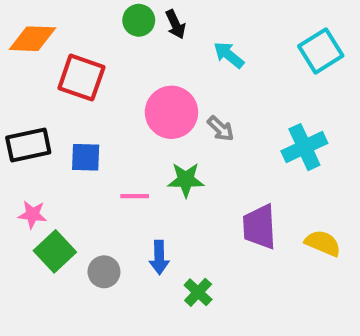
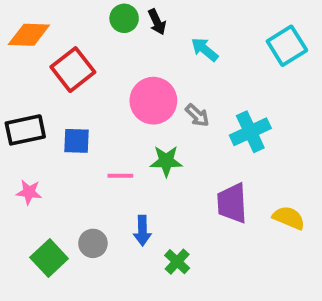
red square: (81, 78) -> (73, 70), turned 33
cyan cross: (304, 147) -> (250, 132), moved
green square: (55, 251) -> (49, 258), moved

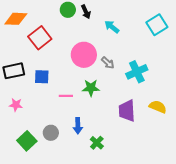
yellow semicircle: (289, 218) -> (158, 107), moved

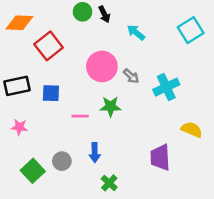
purple trapezoid: (127, 111) -> (160, 157), moved
green cross: (97, 143) -> (109, 183), moved

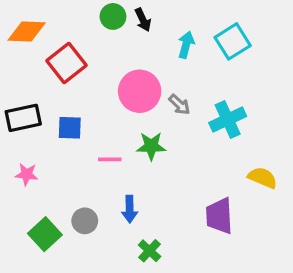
cyan square: (191, 30) -> (233, 41), moved
cyan arrow: (136, 32) -> (186, 45), turned 66

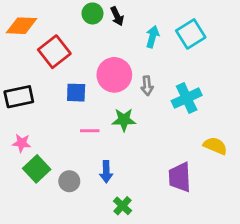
gray arrow: (179, 105) -> (147, 86), turned 42
blue square: (70, 128) -> (76, 93), moved
green square: (45, 234) -> (37, 169), moved

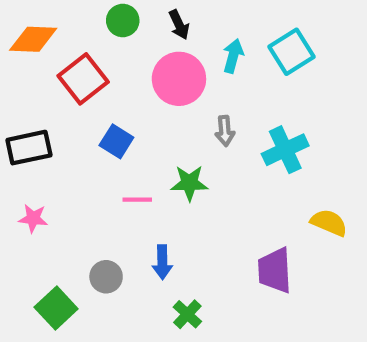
green circle: (92, 13) -> (123, 21), moved
pink circle: (114, 75) -> (179, 79), moved
blue square: (76, 93) -> (116, 141), turned 30
green square: (37, 169) -> (56, 308), moved

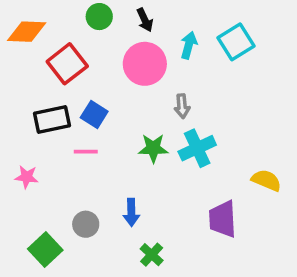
black rectangle: (29, 148) -> (52, 120), moved
cyan cross: (285, 150) -> (197, 148), moved
pink line: (137, 200) -> (86, 152), moved

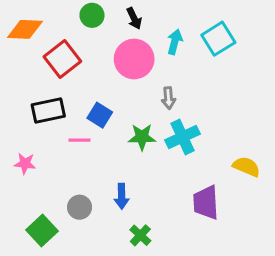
blue square: (94, 114) -> (100, 115), moved

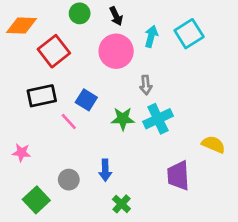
pink line: (80, 140) -> (69, 121), turned 48
pink star: (25, 164) -> (21, 153), moved

